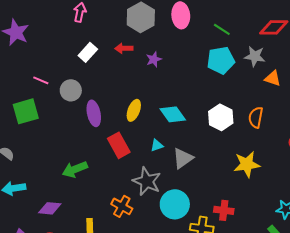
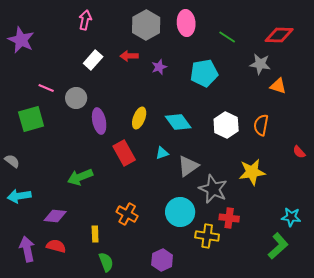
cyan pentagon: (221, 60) -> (204, 73), moved
gray star: (147, 181) -> (213, 189), moved

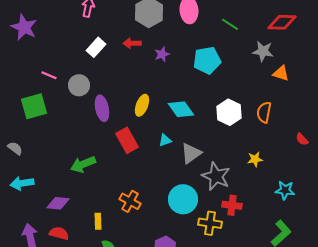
yellow star: (252, 172) -> (255, 159), size x0.6
cyan star: (291, 217) -> (285, 190), moved

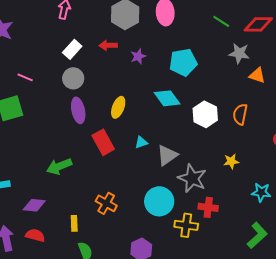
green line: (230, 24) -> (221, 21), moved
gray circle: (79, 85) -> (73, 78), moved
cyan diamond: (181, 109) -> (167, 98), moved

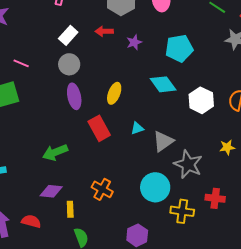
purple diamond: (34, 205) -> (51, 191), moved
red cross: (208, 207) -> (215, 198), moved

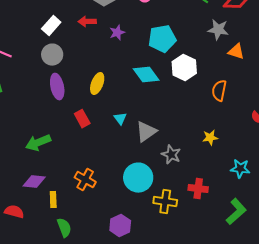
white hexagon: (201, 100) -> (184, 68), moved
red rectangle: (99, 128) -> (82, 119), size x0.7
cyan triangle: (137, 128) -> (120, 119), turned -48
gray star: (188, 164) -> (171, 155), size x0.7

